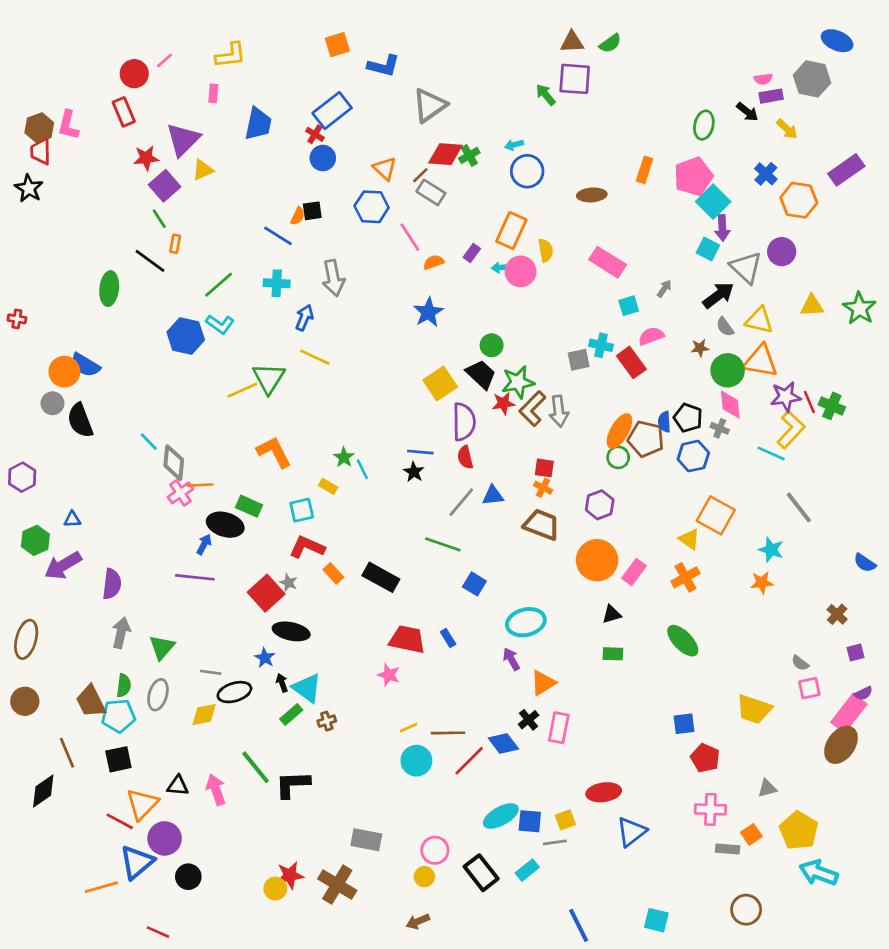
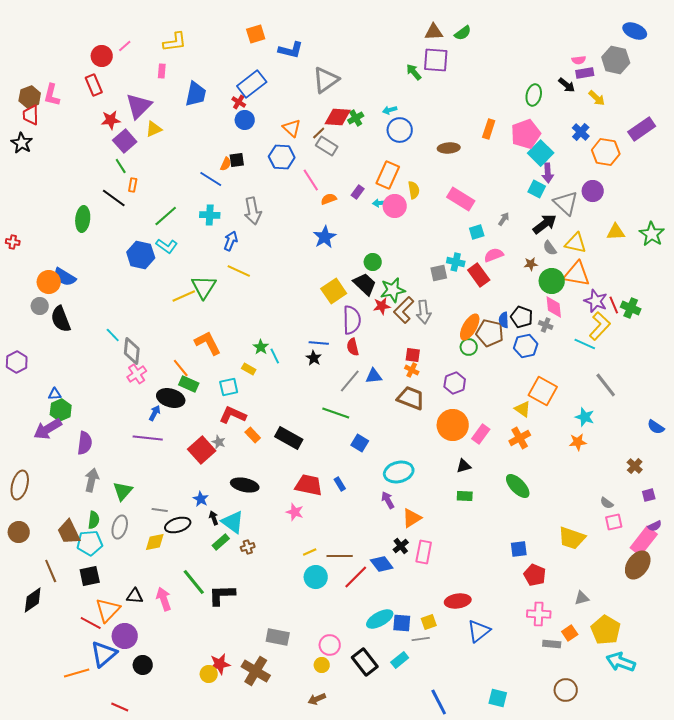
purple star: (786, 397) -> (596, 301), turned 30
orange line: (200, 485) -> (181, 368), moved, turned 54
green hexagon: (35, 540) -> (61, 410), moved
black ellipse: (291, 631) -> (245, 485), moved

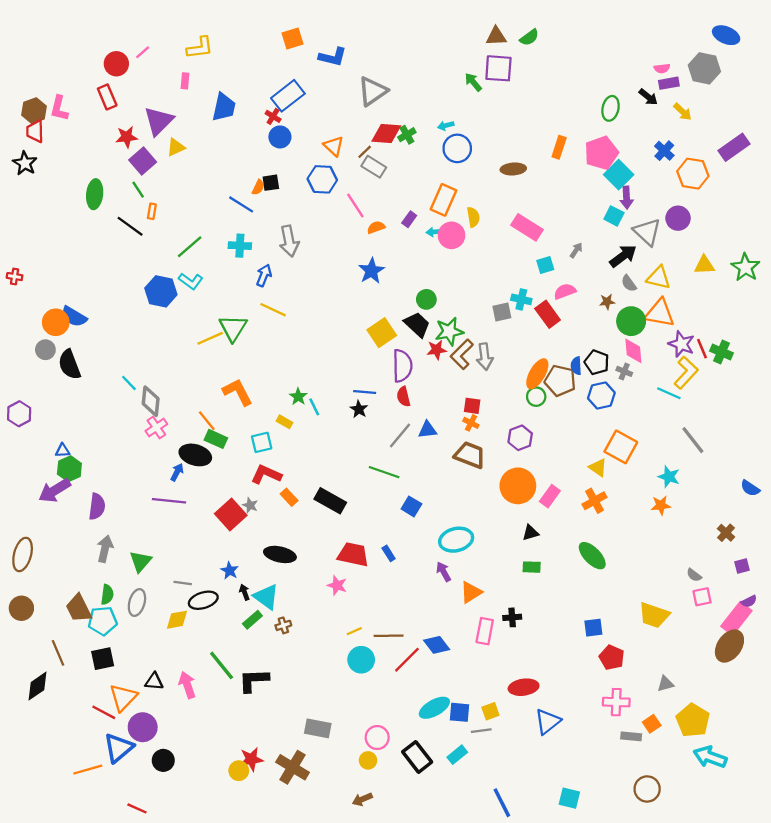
green ellipse: (83, 219) -> (95, 194), moved
black cross: (401, 546) -> (512, 617), moved, turned 35

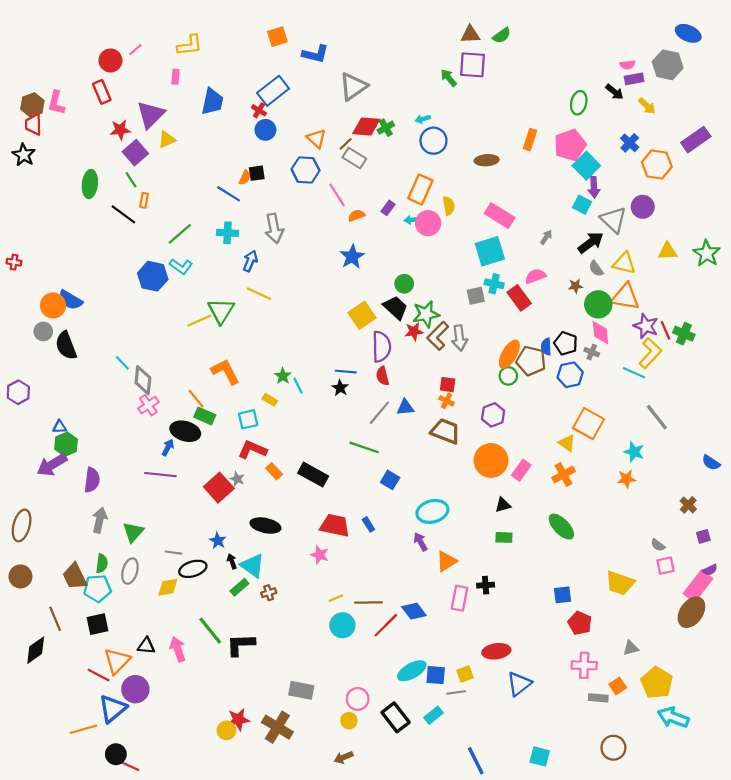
cyan square: (545, 265) -> (490, 251), moved, size x1.8
black circle: (163, 760) -> (116, 754), moved

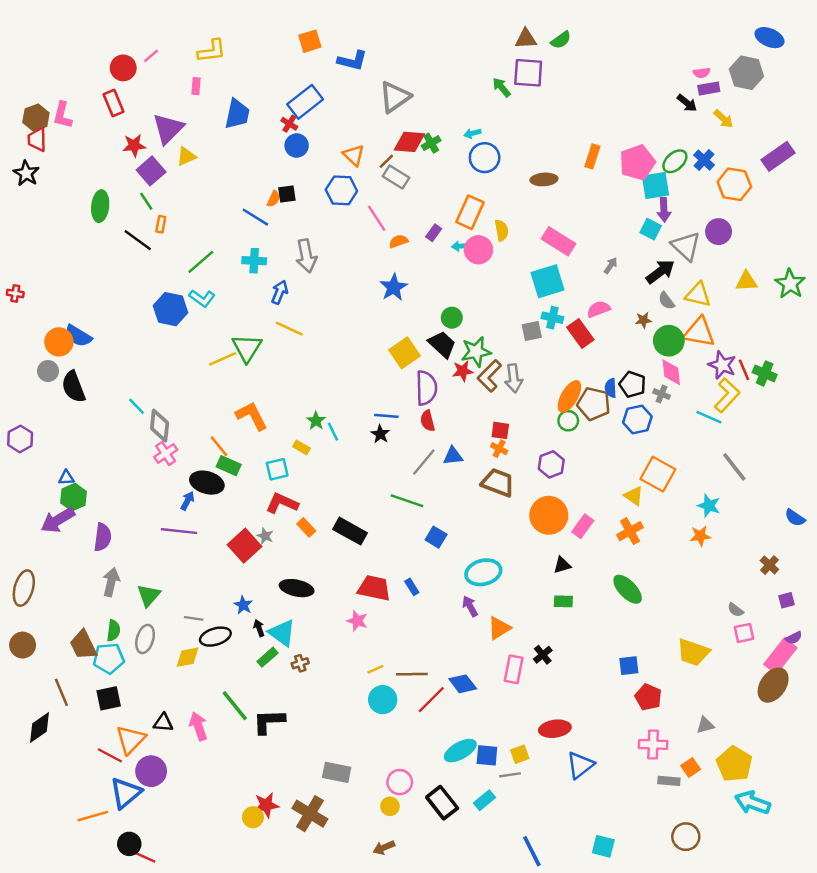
green ellipse: (579, 103) -> (675, 161), moved, turned 35
cyan square: (586, 166) -> (655, 186), turned 36
black cross: (486, 585) -> (543, 655), turned -35

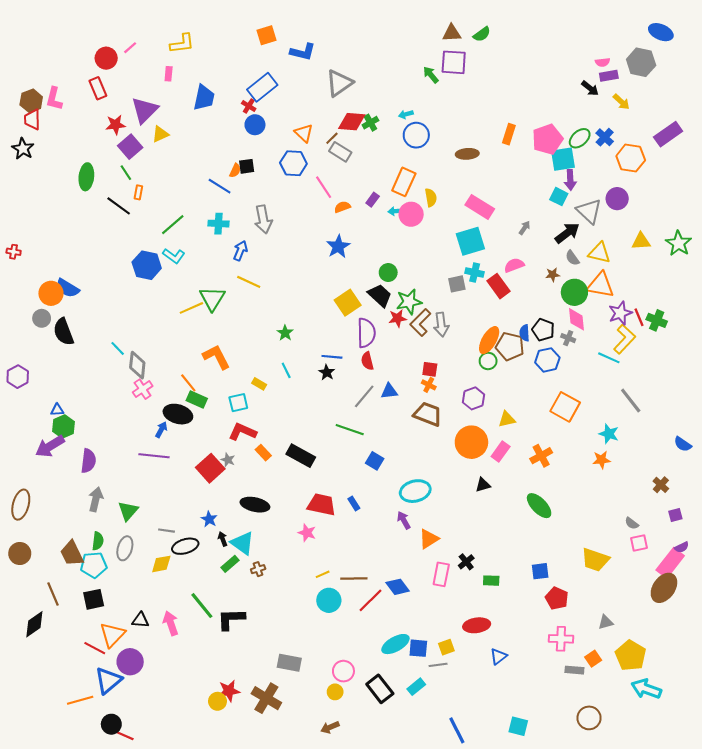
purple star: (722, 365) -> (620, 313), turned 30
green star: (316, 421) -> (285, 333), moved
yellow triangle: (634, 496) -> (507, 419), moved, turned -48
green rectangle: (563, 601) -> (491, 581), moved
blue triangle: (580, 765) -> (498, 657), size x0.7

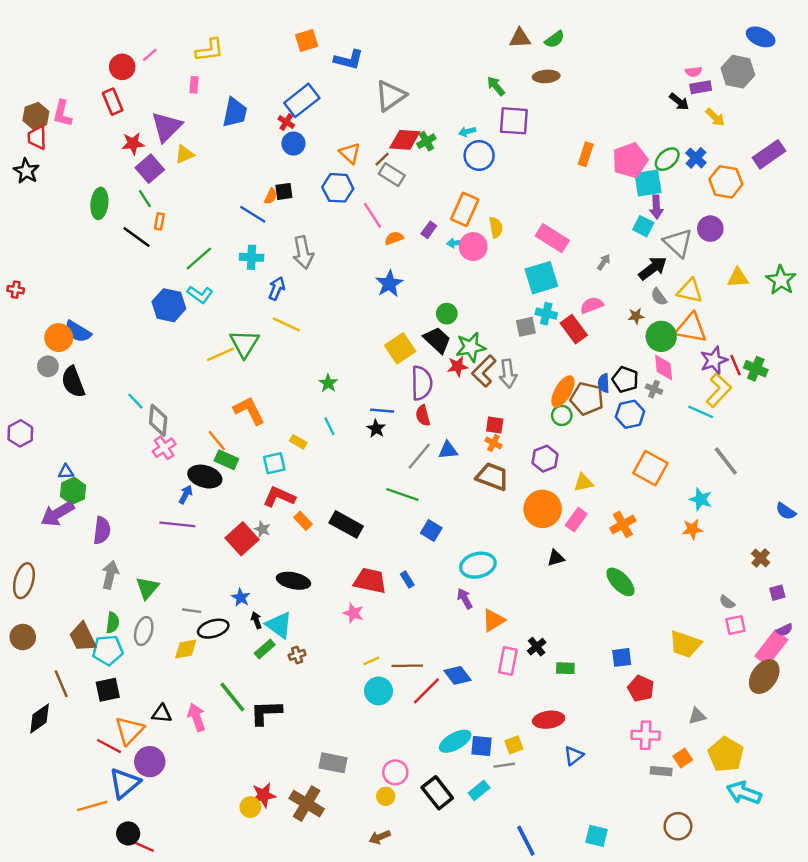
purple square: (454, 62) -> (514, 121), moved
brown ellipse: (467, 154) -> (546, 76), moved

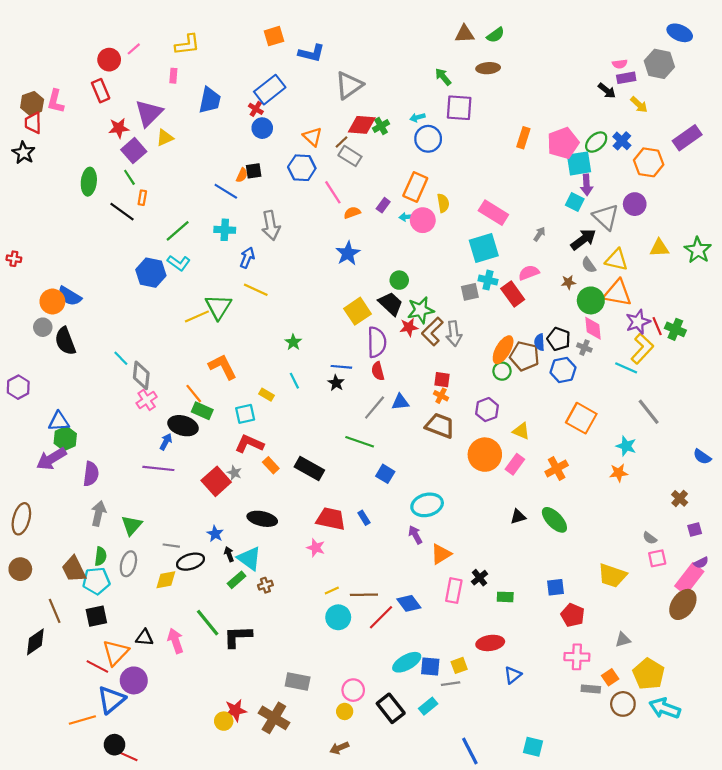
blue triangle: (66, 472) -> (59, 421), size x1.5
yellow triangle: (583, 483) -> (521, 431), turned 36
black triangle: (556, 558) -> (518, 517), moved
brown circle: (678, 826) -> (623, 704), moved

